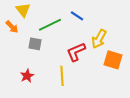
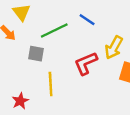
red star: (27, 76) -> (20, 101), moved
yellow line: (62, 76) -> (51, 84), moved

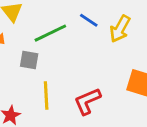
yellow arrow: (114, 48) -> (120, 29), moved
red L-shape: (86, 63) -> (87, 101), moved

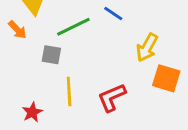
yellow arrow: (120, 29) -> (147, 47), moved

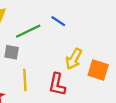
yellow arrow: (147, 47) -> (74, 59), moved
red L-shape: (112, 97) -> (57, 84), turned -55

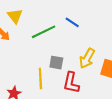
gray square: (12, 52) -> (56, 63), moved

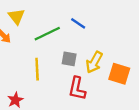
gray square: (56, 63) -> (69, 59), moved
yellow line: (40, 79) -> (37, 69), moved

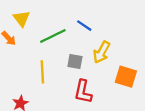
yellow arrow: (94, 62) -> (102, 52), moved

